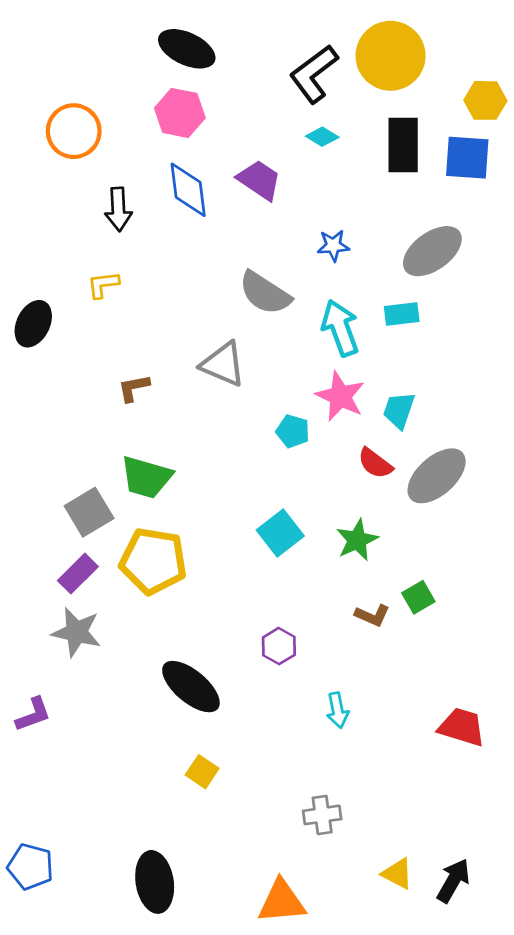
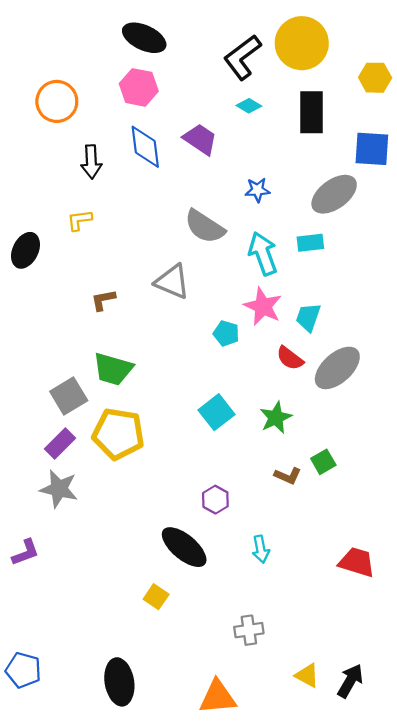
blue square: (467, 158) -> (372, 149), moved
black ellipse: (191, 687) -> (184, 547), moved

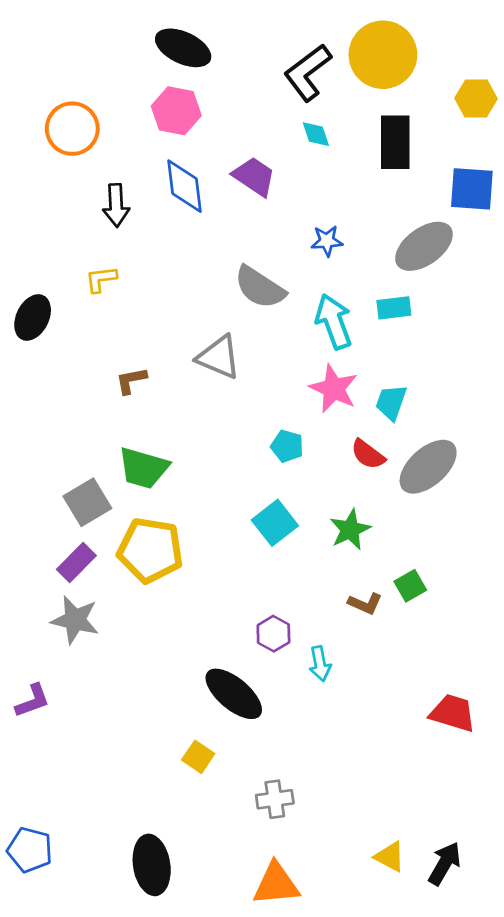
cyan diamond: (249, 106) -> (316, 134), turned 40
cyan pentagon: (226, 333) -> (287, 446), moved
cyan arrow: (261, 549) -> (320, 664), moved
gray cross: (249, 630) -> (275, 799), moved

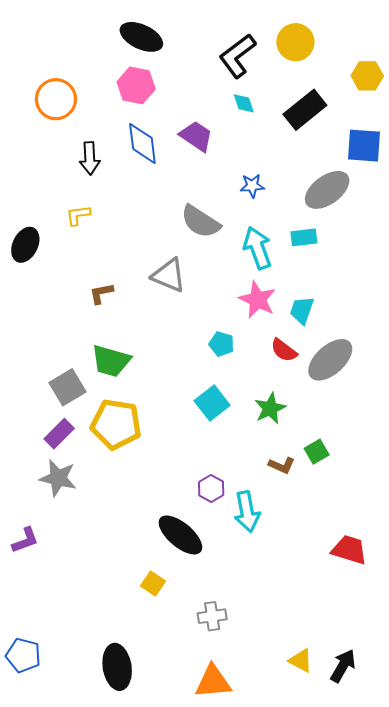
yellow circle: (383, 55) -> (295, 42), size x0.7
black rectangle: (395, 142) -> (305, 110), turned 51
cyan arrow: (320, 664) -> (247, 512), size x1.5

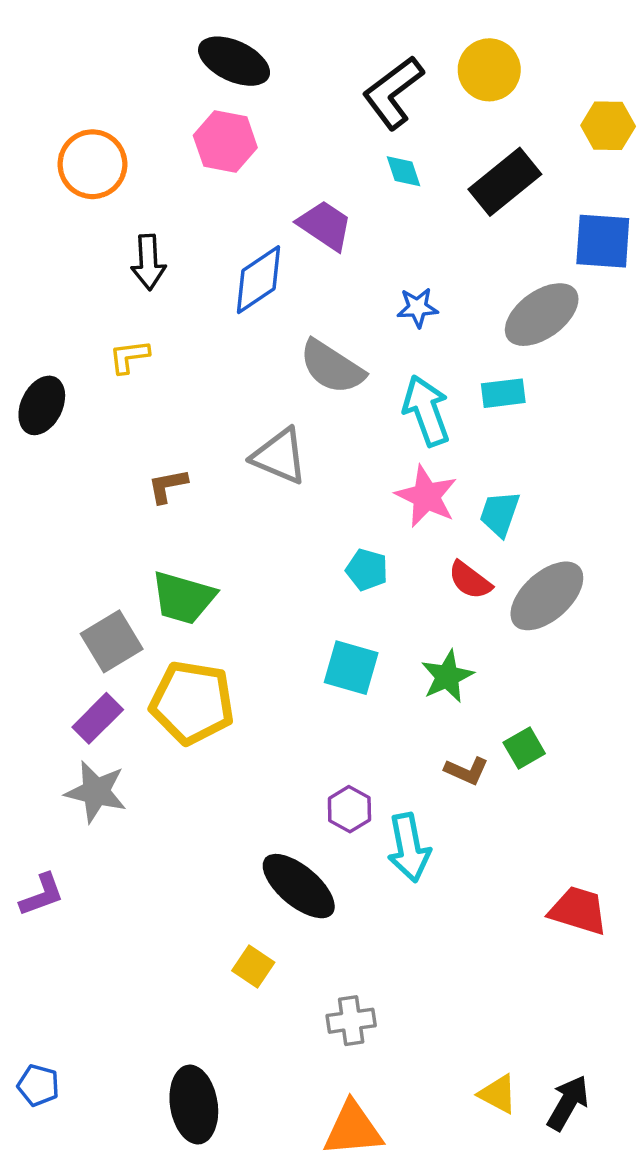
blue diamond: (142, 143) -> (259, 280), moved, turned 63
cyan square: (212, 403) -> (351, 668), turned -36
blue pentagon: (23, 655) -> (38, 1085), size x0.7

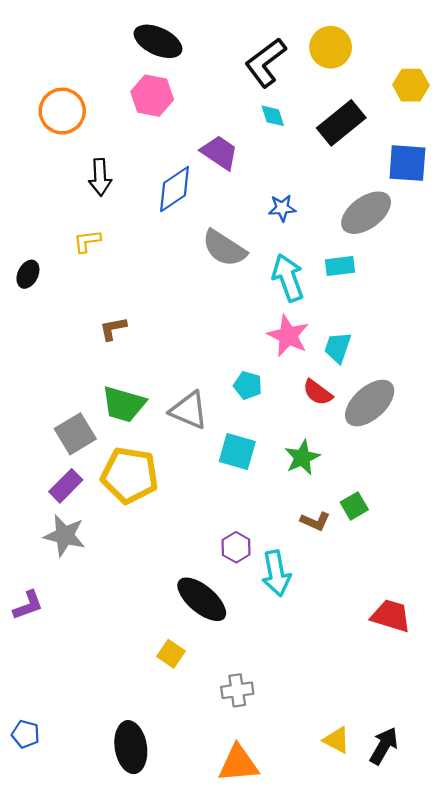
black ellipse: (42, 405) -> (28, 274), size x0.7
gray triangle: (279, 456) -> (189, 410), moved

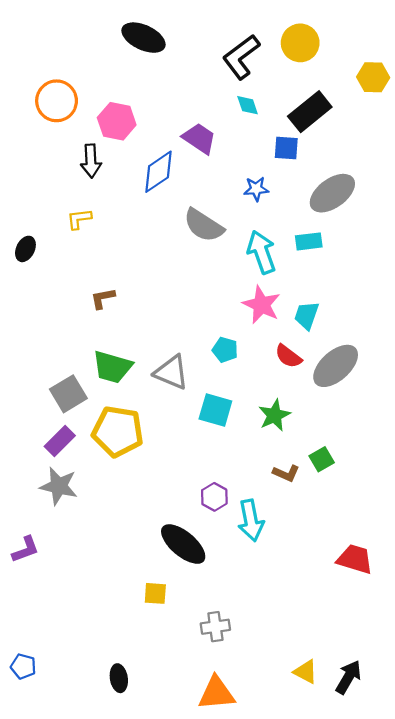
pink hexagon: (152, 96) -> (117, 121), moved
blue square: (407, 163) -> (286, 148), moved, size x0.7
yellow square: (171, 654) -> (155, 593), turned -30
black ellipse: (131, 747) -> (119, 678), size x0.6

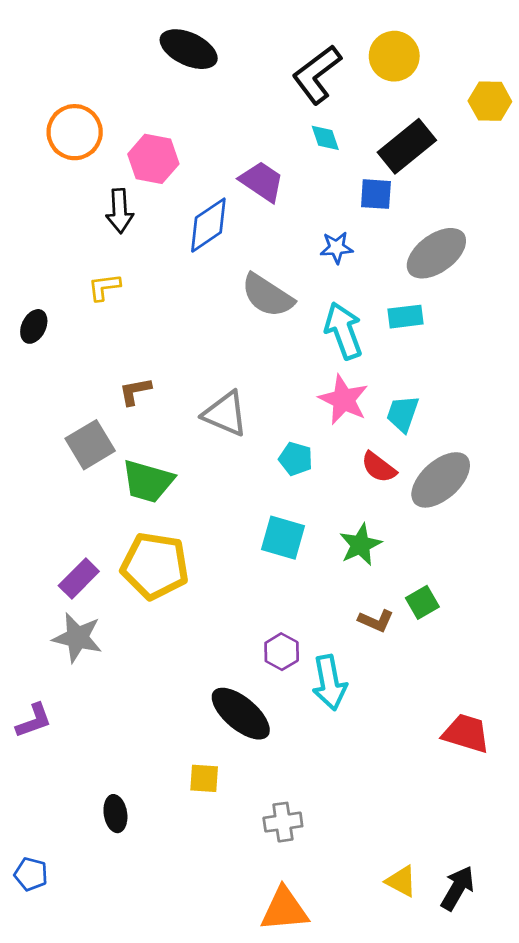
gray triangle: (171, 372) -> (225, 414), moved
gray square: (68, 394) -> (90, 445), moved
black ellipse: (119, 678) -> (115, 814), moved

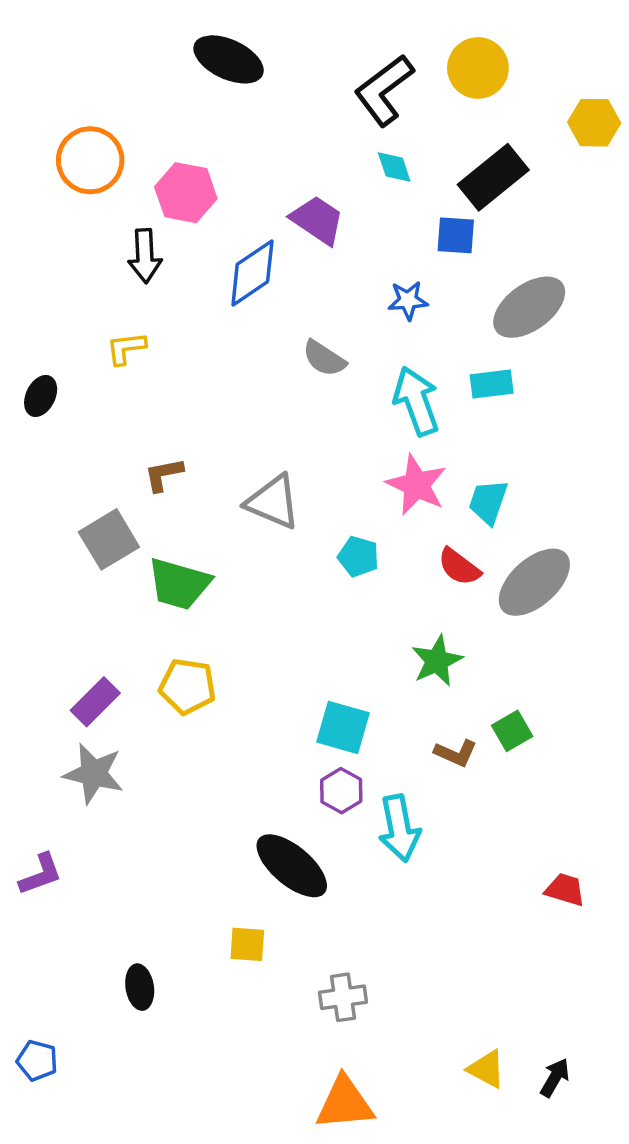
gray semicircle: (267, 295) -> (324, 358), size x0.7
cyan square: (283, 538) -> (343, 727), moved
yellow pentagon: (155, 566) -> (188, 686), size x0.7
red trapezoid: (466, 733) -> (565, 890), size x0.7
black arrow: (458, 888) -> (555, 1078), size x0.7

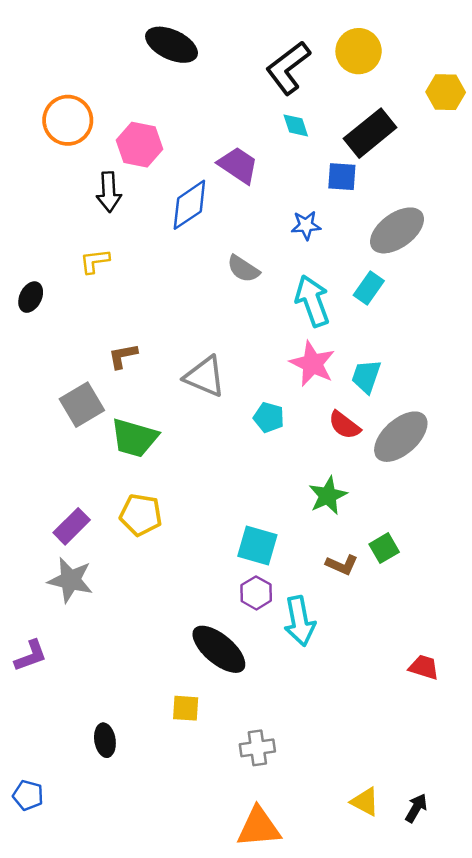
cyan rectangle: (492, 384) -> (369, 288), turned -48

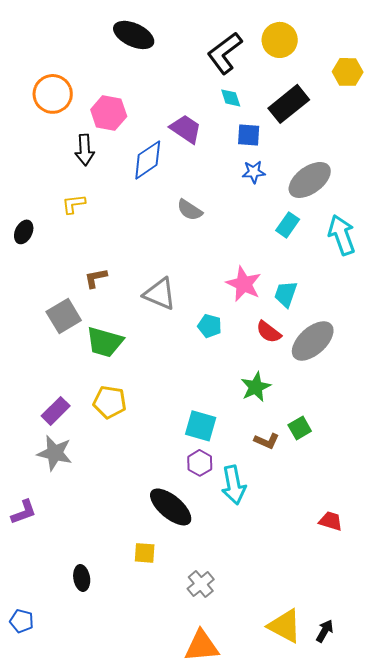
blue square: (342, 177) -> (249, 135), moved
blue star: (306, 225) -> (254, 172), moved
cyan arrow: (312, 301) -> (342, 235), moved
gray cross: (257, 748) -> (201, 584), turned -32
yellow triangle: (365, 802) -> (285, 626), size x1.5

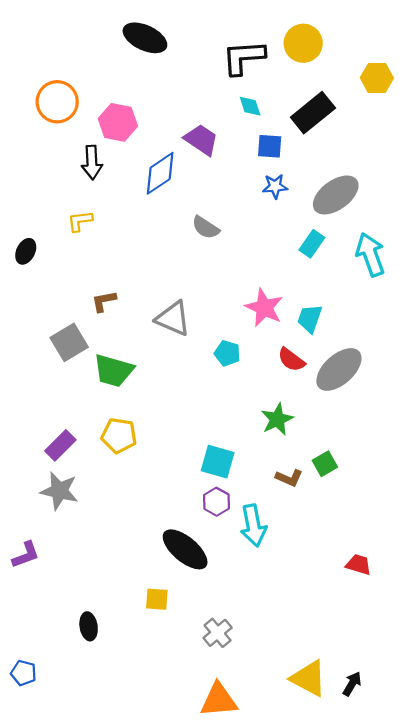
black L-shape: (225, 53) -> (244, 57), turned 33

